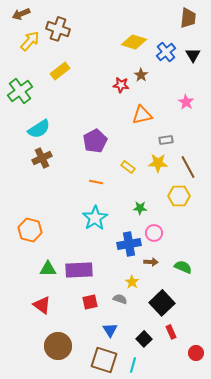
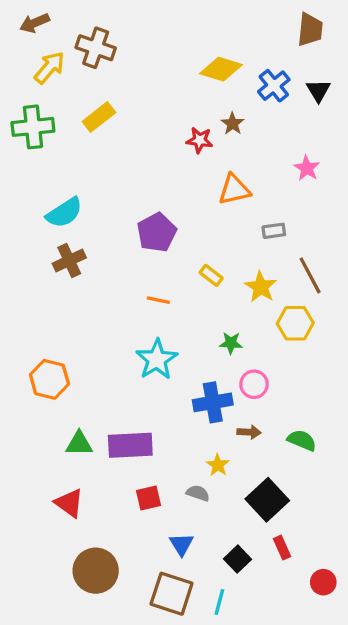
green cross: (20, 91) -> (33, 127), moved, turned 30
yellow star: (158, 163) -> (261, 287), moved, turned 30

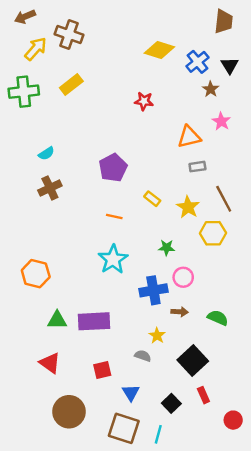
brown star: (233, 124) -> (211, 89), moved
orange triangle: (234, 190) -> (189, 137), moved
cyan semicircle: (64, 213) -> (46, 153), size x0.6
red square: (148, 498) -> (102, 370), moved

